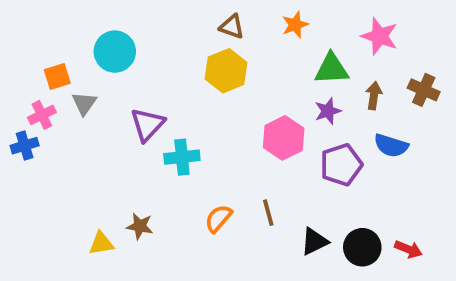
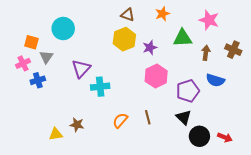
orange square: (57, 76) -> (31, 42), turned 32
purple star: (328, 111) -> (150, 48), moved
blue cross: (25, 146) -> (38, 80), moved
black triangle: (314, 241) -> (184, 117), moved, turned -49

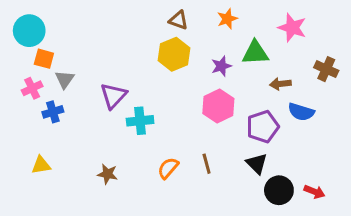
cyan circle: (63, 29) -> (29, 31), moved
purple star: (150, 48) -> (221, 66), moved
brown arrow: (206, 53) -> (280, 84), moved, turned -104
yellow triangle: (56, 134) -> (41, 165), moved

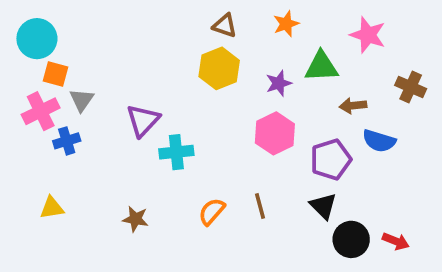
pink cross: (32, 88) -> (41, 111), size x1.4

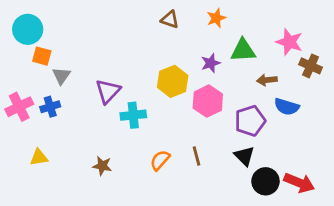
pink star: (368, 35) -> (289, 42), moved
yellow hexagon: (219, 68) -> (173, 81), moved
pink cross: (41, 111) -> (19, 107), moved
red arrow: (396, 241) -> (299, 183), size x1.5

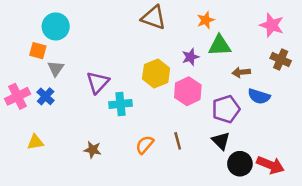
orange star: (216, 18) -> (206, 20), moved
brown triangle: (170, 19) -> (154, 18), size x1.5
cyan circle: (28, 29) -> (56, 26), moved
pink star: (289, 42) -> (272, 25), moved
blue cross: (50, 107) -> (46, 96), turned -30

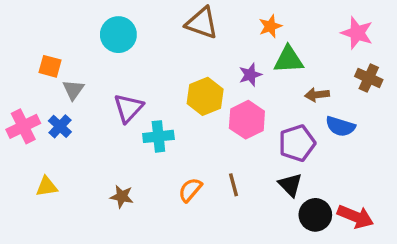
cyan circle: (56, 26) -> (118, 35), moved

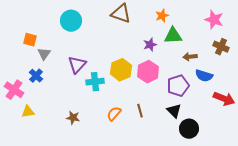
yellow hexagon: (205, 96) -> (121, 70), moved
pink cross: (23, 126) -> (14, 90), moved, turned -30
red arrow: (355, 217) -> (224, 99), moved

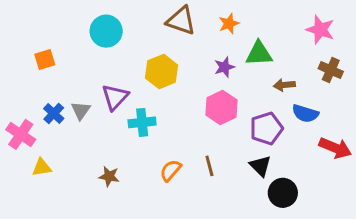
orange star: (162, 16) -> (229, 24), moved
orange square: (30, 40) -> (45, 60), turned -32
gray triangle: (44, 54) -> (81, 110), moved
yellow hexagon: (121, 70) -> (162, 72), moved

